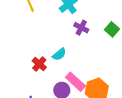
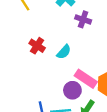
red cross: (39, 64) -> (37, 46), moved

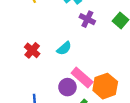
red cross: (37, 46) -> (32, 50), moved

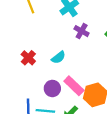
purple circle: (67, 87) -> (52, 88), moved

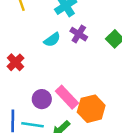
cyan semicircle: (58, 57) -> (52, 40), moved

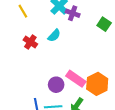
purple cross: (79, 34) -> (73, 13), moved
red cross: (16, 62) -> (30, 42), moved

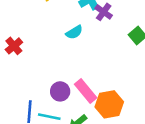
red cross: (30, 42) -> (14, 46), moved

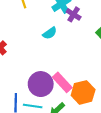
purple circle: (60, 91) -> (41, 84), size x1.5

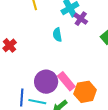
cyan semicircle: (50, 33) -> (57, 35), turned 112

